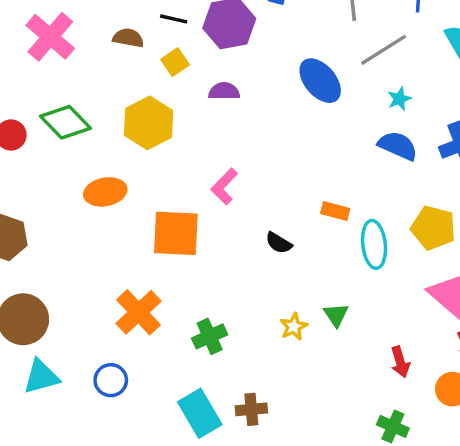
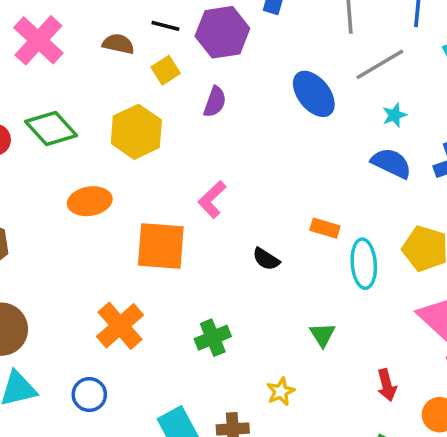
purple semicircle: (224, 91) -> (215, 102), turned 108
yellow star: (294, 327) -> (281, 391), moved
green cross: (210, 336) -> (213, 338), moved

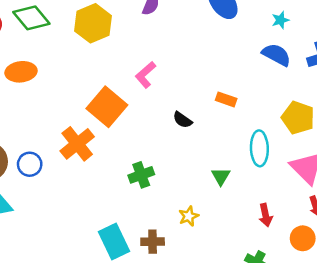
orange ellipse: (90, 201) -> (21, 72), moved
orange square: (161, 246) -> (107, 107), turned 33
cyan ellipse: (364, 264) -> (259, 148), moved
orange cross: (120, 326) -> (77, 144), moved
blue circle: (89, 394) -> (30, 164), moved

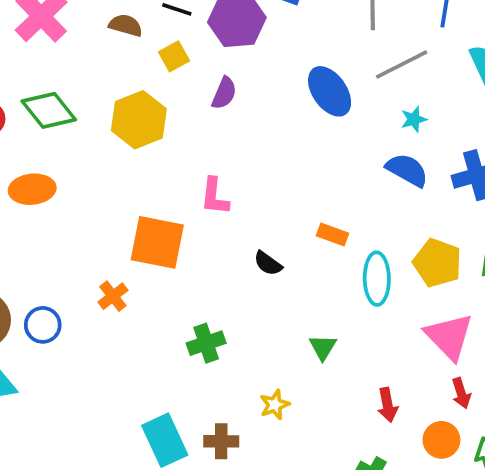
pink L-shape: (145, 75) -> (215, 196), turned -44
orange square: (107, 107) -> (157, 242), turned -30
orange cross: (77, 144) -> (113, 296), size x0.6
cyan ellipse: (259, 148) -> (377, 279), moved

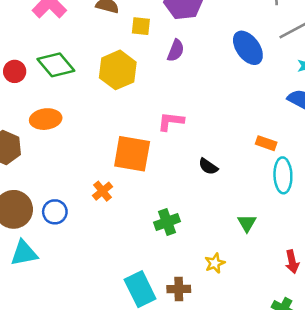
yellow square: (174, 56) -> (141, 26), turned 36
pink L-shape: (215, 196) -> (171, 121), turned 92
orange rectangle: (332, 234) -> (266, 143), moved

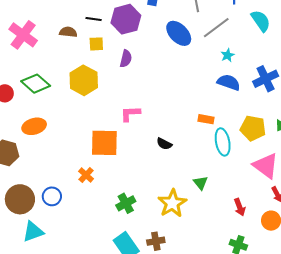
blue ellipse: (248, 48) -> (179, 33), moved
green cross: (167, 222) -> (126, 203), moved
yellow star: (215, 263) -> (172, 203), moved, size x1.8

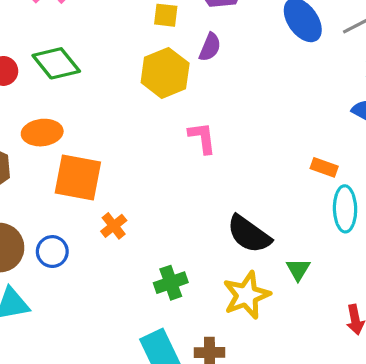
yellow hexagon: (84, 80) -> (165, 73), moved
pink L-shape: (130, 114) -> (202, 138), turned 75
orange square: (104, 143) -> (78, 178), moved
black semicircle: (164, 144) -> (249, 234), moved, size x1.8

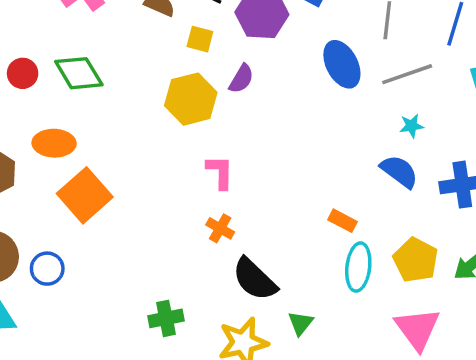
orange square: (78, 178) -> (85, 195), turned 30
orange cross: (114, 226) -> (220, 228), moved, turned -30

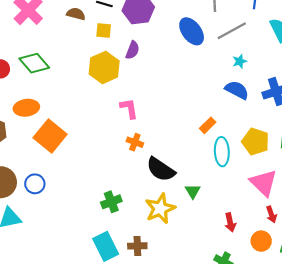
orange rectangle: (343, 221) -> (208, 125), turned -63

